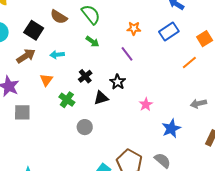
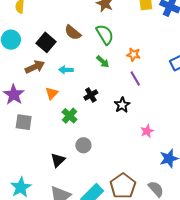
orange star: (134, 28) -> (133, 55), moved
black triangle: (101, 98) -> (58, 160), moved, turned -35

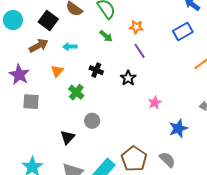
black cross: (91, 95) -> (96, 70), turned -32

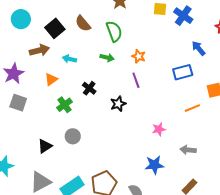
green arrow: (106, 36) -> (107, 58), turned -40
pink star: (155, 103) -> (159, 129), moved

